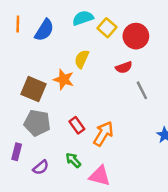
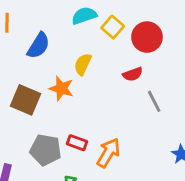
blue semicircle: (44, 30) -> (38, 46), moved
gray pentagon: (37, 123) -> (46, 150), moved
red rectangle: (77, 125) -> (77, 143), turned -35

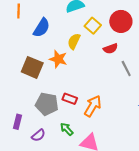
yellow square: (113, 27) -> (93, 26), moved

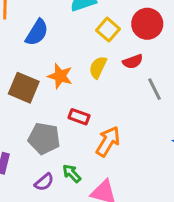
yellow semicircle: (74, 41) -> (98, 67), moved
red rectangle: (70, 99) -> (79, 117), moved
purple semicircle: (38, 135) -> (44, 182), moved

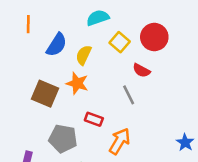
red semicircle: (133, 62) -> (141, 70), turned 48
yellow semicircle: (98, 67) -> (84, 55), moved
gray line: (154, 89) -> (129, 95), moved

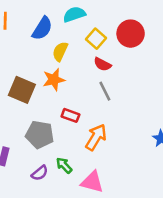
blue semicircle: (57, 45) -> (42, 28), moved
red semicircle: (141, 70) -> (102, 64), moved
orange star: (77, 83) -> (54, 80), turned -30

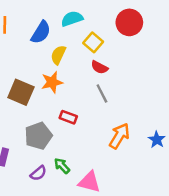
red circle: (131, 34) -> (129, 22), moved
gray pentagon: (40, 135) -> (38, 136), turned -30
orange arrow: (96, 137) -> (119, 136), moved

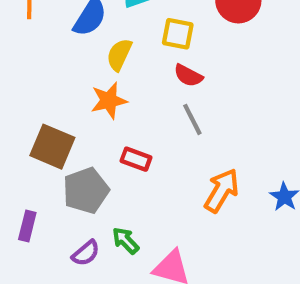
yellow square: (93, 42) -> (178, 34), turned -30
brown square: (21, 92) -> (52, 147), moved

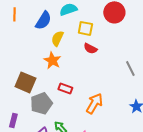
orange star: (109, 101) -> (52, 60), turned -30
gray line: (192, 119) -> (130, 68), moved
orange arrow: (222, 190) -> (94, 103), moved

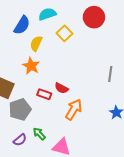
yellow square: (85, 28) -> (65, 33), turned 35
red semicircle: (90, 48) -> (62, 88), moved
gray line: (130, 68) -> (110, 74), turned 35

